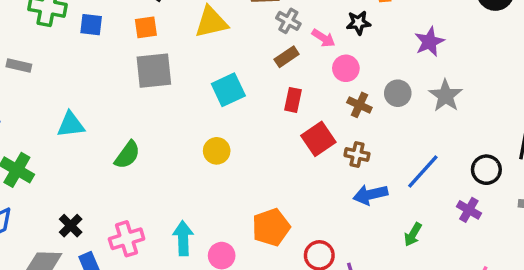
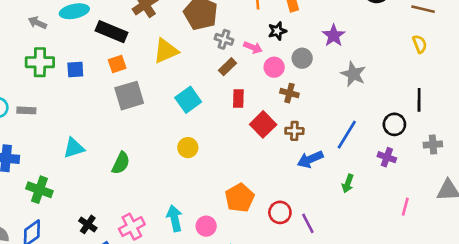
gray circle: (398, 93) -> (302, 58), moved

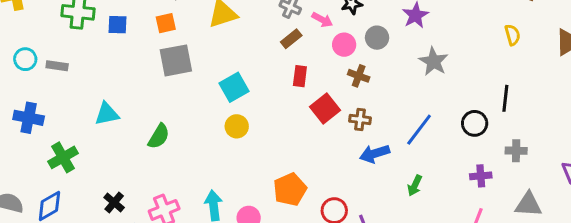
cyan square: (188, 100) -> (234, 87), moved
purple cross: (387, 157) -> (481, 176), moved, turned -30
green cross: (39, 190) -> (63, 157), turned 35

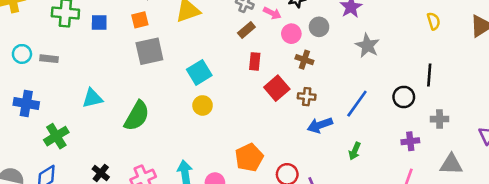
green semicircle: (159, 136) -> (137, 116), size x1.4

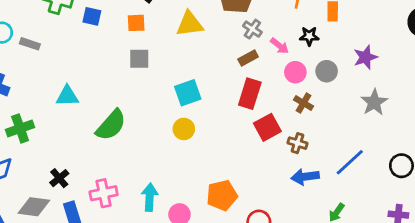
gray square: (149, 51) -> (139, 59), size x0.7
red rectangle: (255, 61) -> (250, 94), size x1.5

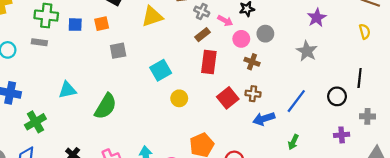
orange square: (136, 23) -> (102, 24), moved
gray rectangle: (30, 44) -> (39, 42), moved
purple star: (365, 57) -> (317, 18), moved
red square: (267, 127) -> (228, 98), moved
yellow circle: (184, 129) -> (179, 98), moved

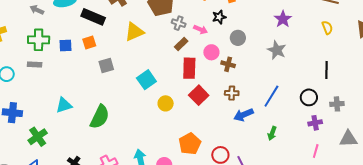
pink circle: (241, 39) -> (211, 52), moved
black circle: (337, 96) -> (309, 97), moved
red square: (228, 98) -> (199, 95), moved

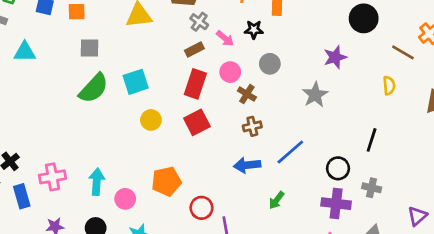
brown cross: (232, 93) -> (252, 126), moved, turned -32
cyan triangle: (64, 105) -> (25, 52), moved
green semicircle: (100, 117) -> (94, 88), moved
purple cross: (315, 123) -> (336, 204), size x1.5

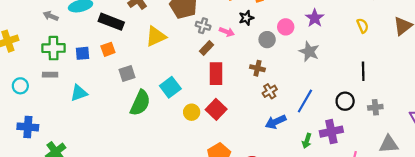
pink circle: (230, 72) -> (286, 27), moved
red square: (197, 122) -> (216, 109), moved
purple cross: (336, 204) -> (331, 132), moved

